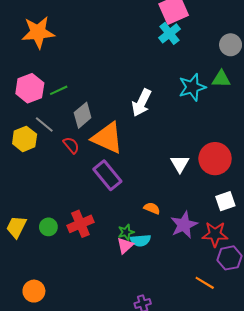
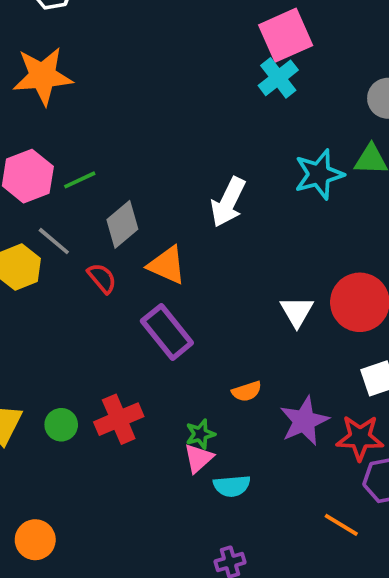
orange triangle: (107, 138) -> (167, 265), size x0.7
orange semicircle: (152, 208) -> (247, 391), turned 140
cyan semicircle: (140, 240) -> (232, 486), moved

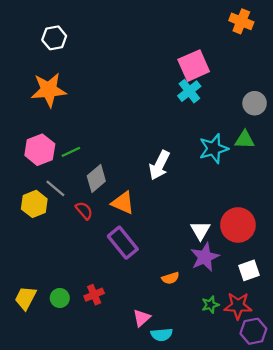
red cross: (119, 419) -> (94, 295), size x0.7
purple star: (304, 421) -> (205, 257), moved
green star: (200, 434) -> (210, 305), moved

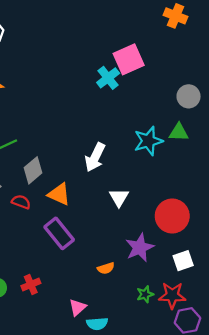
cyan cross: (189, 91) -> (108, 78), moved
red semicircle: (84, 211) -> (21, 202), turned -30
white triangle: (200, 230) -> (119, 198), moved

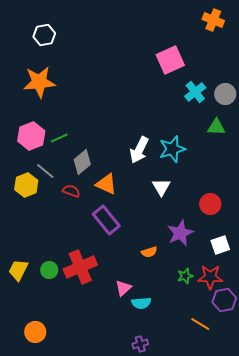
cyan cross: (108, 78) -> (195, 92), moved
cyan star: (148, 141) -> (172, 149), moved
red circle: (172, 216) -> (210, 204), size x0.7
red cross: (31, 285) -> (80, 267), size x1.8

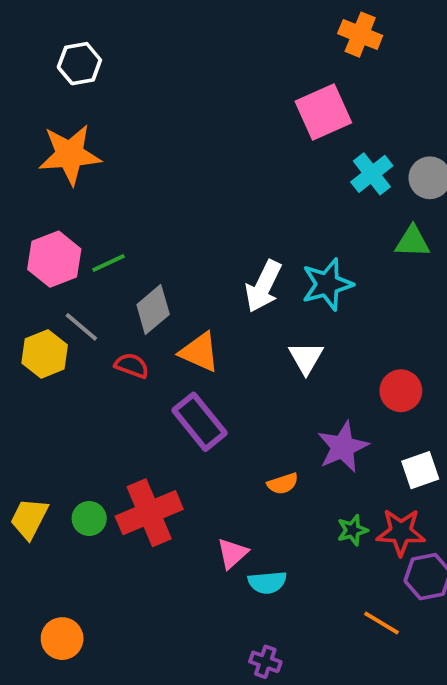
orange cross: (213, 20) -> (360, 35), moved
purple cross: (140, 344) -> (265, 662), turned 35

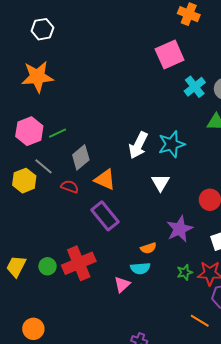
cyan semicircle: (267, 582) -> (140, 268), moved

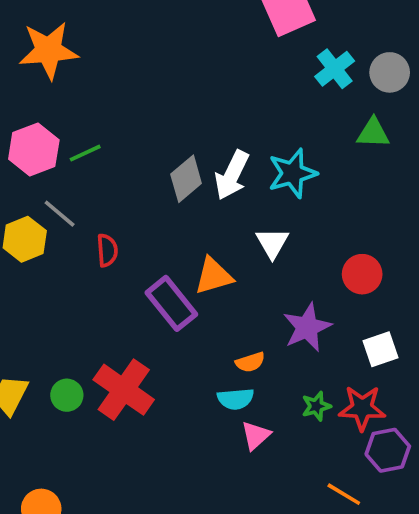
gray diamond: (81, 157) -> (186, 179), moved
orange triangle: (105, 180) -> (214, 276), moved, turned -40
red semicircle: (70, 187) -> (107, 250), turned 66
red cross: (79, 263) -> (124, 390), turned -32
pink triangle: (122, 284) -> (256, 436), moved

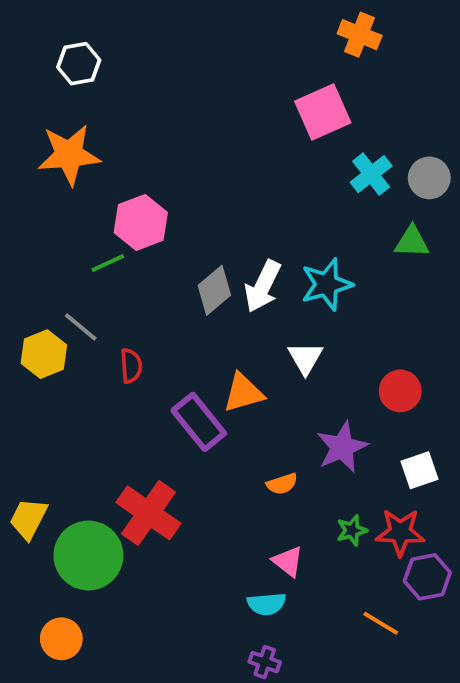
pink hexagon: (34, 149) -> (141, 222), moved
green circle: (67, 395) -> (88, 556), moved, size x2.0
cyan semicircle: (236, 399) -> (267, 604), moved
pink triangle: (256, 436) -> (288, 561), turned -40

